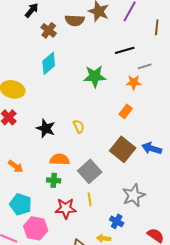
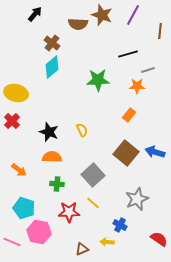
brown cross: (49, 30) -> (52, 43), moved
orange semicircle: (60, 159) -> (52, 157), moved
yellow line: (90, 199) -> (93, 203), turned -40

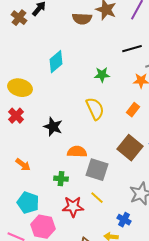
brown cross: (52, 43) -> (19, 18), moved
green star: (98, 80) -> (102, 75), size x0.7
yellow semicircle: (82, 130) -> (95, 109), moved, size x1.6
orange semicircle: (52, 157) -> (77, 152), moved
gray square: (93, 175) -> (97, 170), turned -30

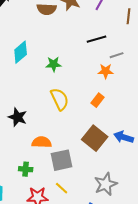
green star: (102, 75) -> (54, 64), moved
gray square: (97, 170) -> (62, 160), turned -30

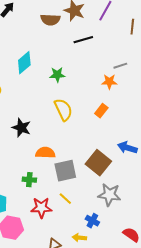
black line: (97, 39) -> (83, 40), moved
brown square: (95, 138) -> (98, 163), moved
gray star: (106, 184) -> (109, 195), turned 30

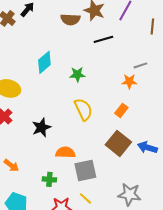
black star: (21, 128) -> (41, 127), turned 30
brown square: (98, 163) -> (118, 143), moved

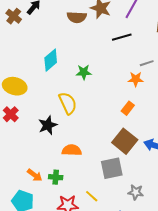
black line: (103, 39) -> (122, 37), moved
yellow semicircle: (83, 109) -> (68, 103), moved
orange arrow: (11, 165) -> (35, 175), moved
gray square: (85, 170) -> (112, 168), moved
gray star: (129, 194) -> (136, 192), size x0.7

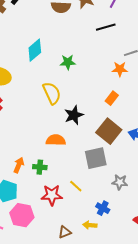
black star: (48, 125) -> (74, 115), moved
orange arrow: (35, 175) -> (19, 165), turned -105

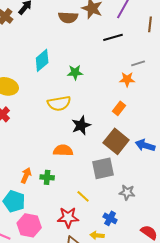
yellow semicircle: (52, 93) -> (59, 103), turned 105
red star: (52, 195) -> (68, 217), moved

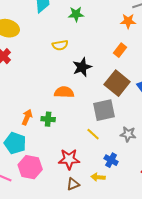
yellow semicircle: (59, 103) -> (60, 45), size x0.7
yellow line: (83, 196) -> (93, 134), moved

